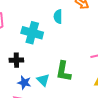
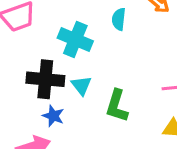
black cross: (16, 60) -> (45, 79), size x1.6
cyan triangle: (43, 80) -> (81, 85), moved

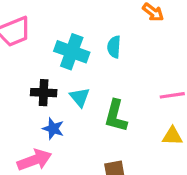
cyan semicircle: (119, 19) -> (114, 47), moved
black cross: (45, 79) -> (44, 93), size x0.7

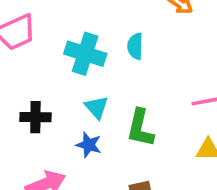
black cross: (44, 93) -> (35, 117), moved
blue star: (53, 129) -> (89, 145), moved

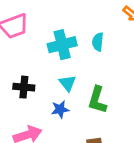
cyan cross: (85, 54) -> (62, 45), turned -36
blue star: (89, 145) -> (60, 109), turned -30

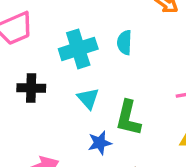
black cross: (24, 87) -> (31, 88), moved
blue star: (60, 109) -> (100, 143), moved

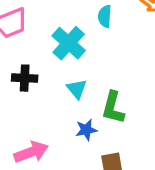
cyan semicircle: (124, 42) -> (105, 16), moved
cyan cross: (78, 49) -> (69, 43), turned -32

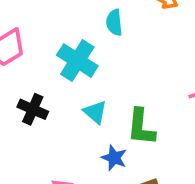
black cross: (25, 78) -> (33, 109), turned 30
blue star: (86, 130) -> (114, 158), turned -30

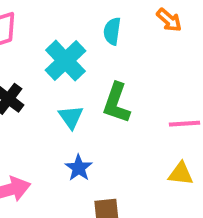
green L-shape: (141, 127) -> (116, 103), moved

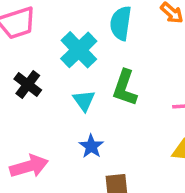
cyan semicircle: (112, 31) -> (121, 23), size x1.4

